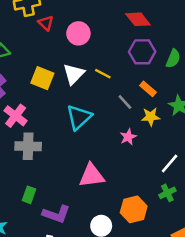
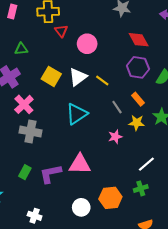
purple L-shape: (56, 214) -> (50, 174), moved, turned 140

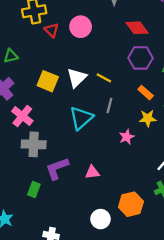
pink circle: (87, 44) -> (81, 27), moved
gray line: (117, 107) -> (109, 106), moved, turned 56
pink triangle: (80, 164) -> (92, 172), size x0.6
purple L-shape: (50, 174) -> (57, 168), moved

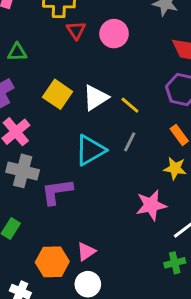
pink star: (127, 137) -> (151, 205), moved, size x1.5
purple L-shape: (57, 168) -> (57, 192), moved
pink triangle: (92, 172) -> (86, 251), moved, turned -40
orange hexagon: (131, 204) -> (52, 262), moved

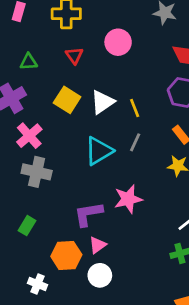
red triangle: (76, 30) -> (74, 56), moved
yellow line: (130, 105) -> (135, 108), turned 30
purple L-shape: (57, 192) -> (88, 214), moved
pink star: (151, 205) -> (128, 199), moved

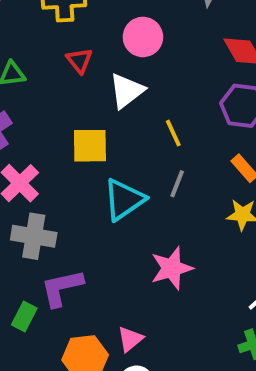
yellow square: (67, 100) -> (90, 146), moved, turned -30
white triangle: (102, 102) -> (127, 91), moved
purple L-shape: (88, 214) -> (62, 288), moved

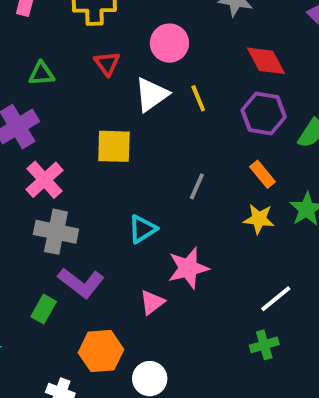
yellow line: (173, 133) -> (198, 98), moved
cyan triangle: (124, 200) -> (142, 229), moved, size x0.7
purple L-shape: (62, 288) -> (81, 283), turned -132
pink triangle: (130, 339) -> (152, 302), moved

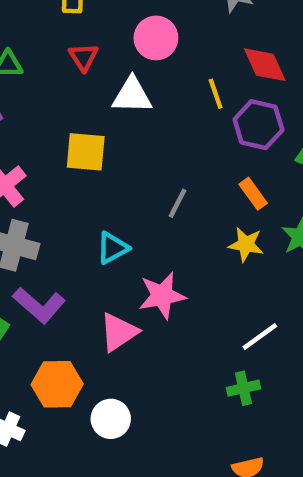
white triangle: (151, 94) -> (132, 95), turned 33
yellow line: (198, 98) -> (216, 94), moved
pink triangle: (152, 302) -> (119, 332), size x1.4

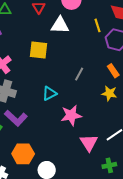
pink triangle: (119, 332) -> (89, 143), moved, turned -30
green cross: (243, 388) -> (109, 165), moved

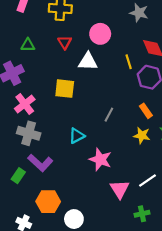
pink star: (71, 115) -> (100, 159), turned 30

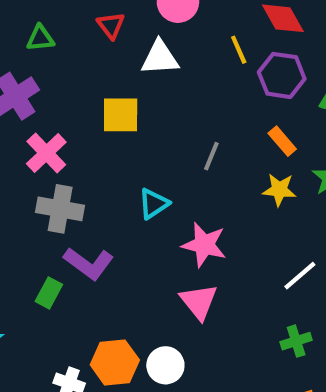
pink triangle: (120, 189) -> (199, 302), moved
orange hexagon: (48, 202) -> (115, 362), moved

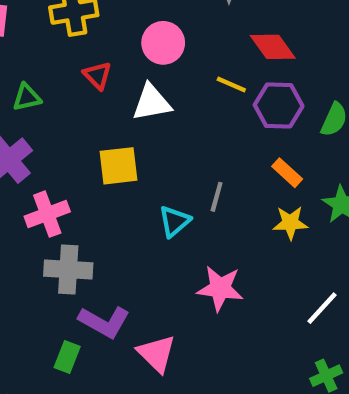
yellow line: (239, 50) -> (231, 84), turned -36
pink cross: (46, 153) -> (47, 214), turned 30
cyan triangle: (154, 204) -> (174, 221), moved
pink triangle: (199, 302) -> (157, 354), moved

